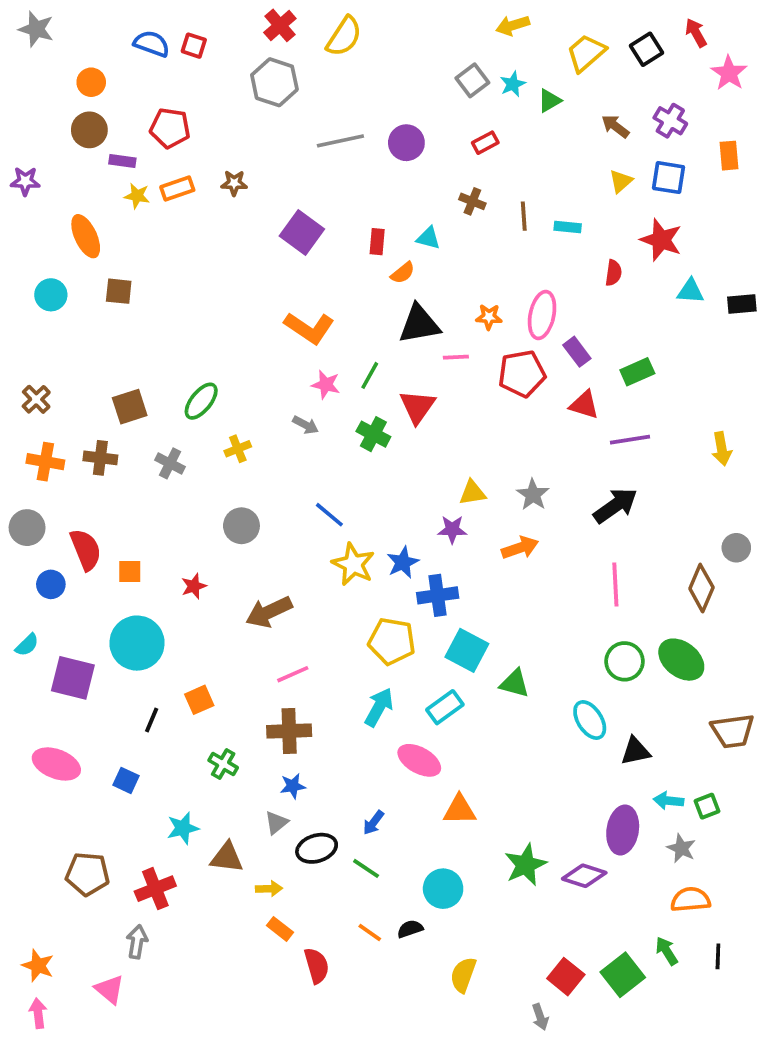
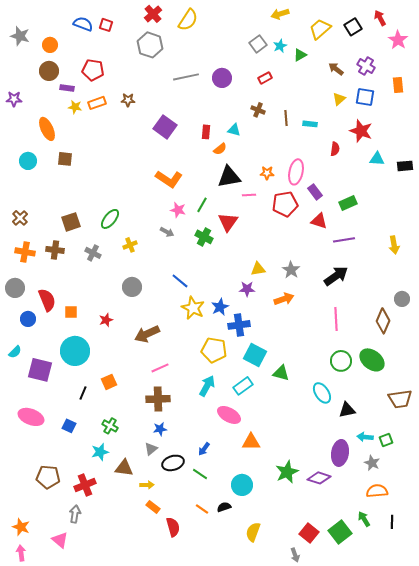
gray star: (36, 29) -> (20, 36), moved
green cross: (223, 764) -> (110, 426), moved

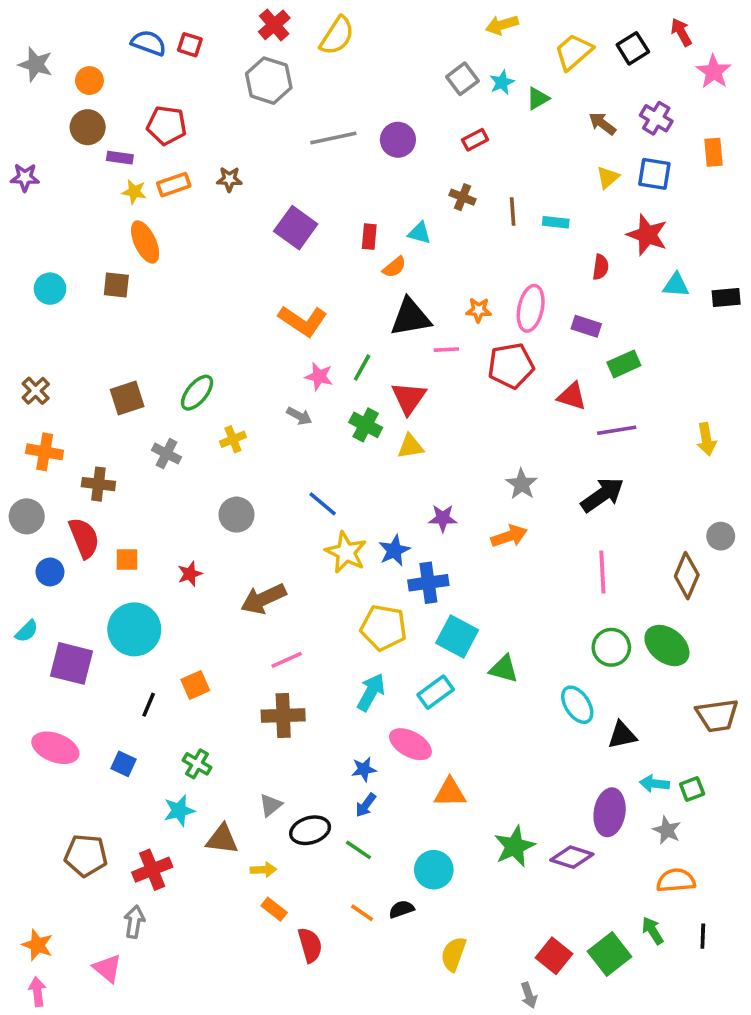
orange ellipse: (47, 129) -> (145, 242), moved
purple rectangle: (315, 192) -> (586, 326), moved, turned -35
brown cross: (55, 250) -> (98, 484), moved
yellow triangle: (258, 269) -> (410, 446), moved
blue star: (160, 429) -> (364, 769), moved

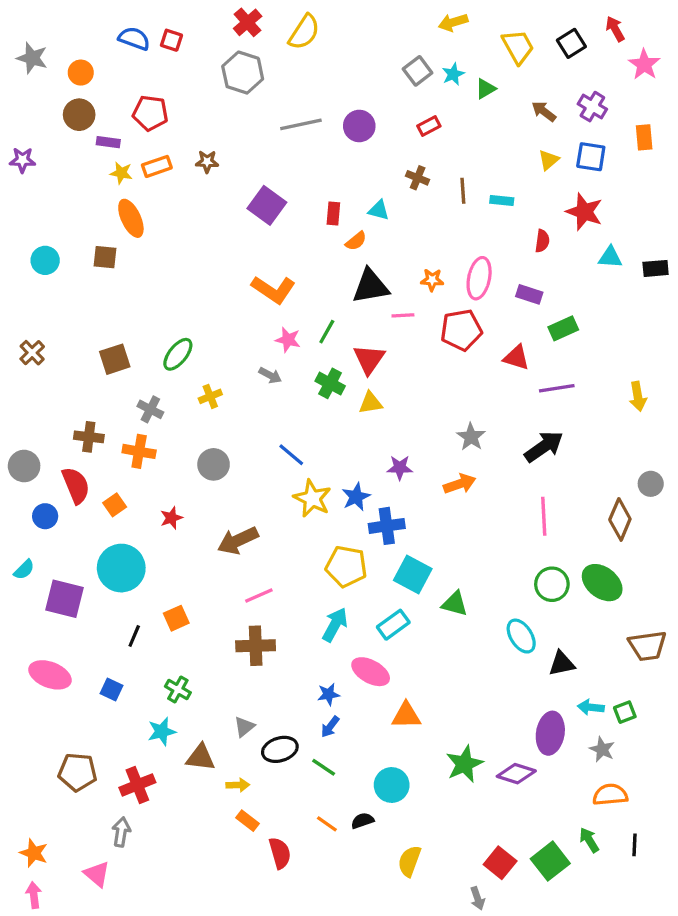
yellow trapezoid: (574, 52) -> (518, 47), turned 102
orange cross: (45, 452) -> (139, 451), moved
orange square: (127, 559) -> (115, 505), turned -35

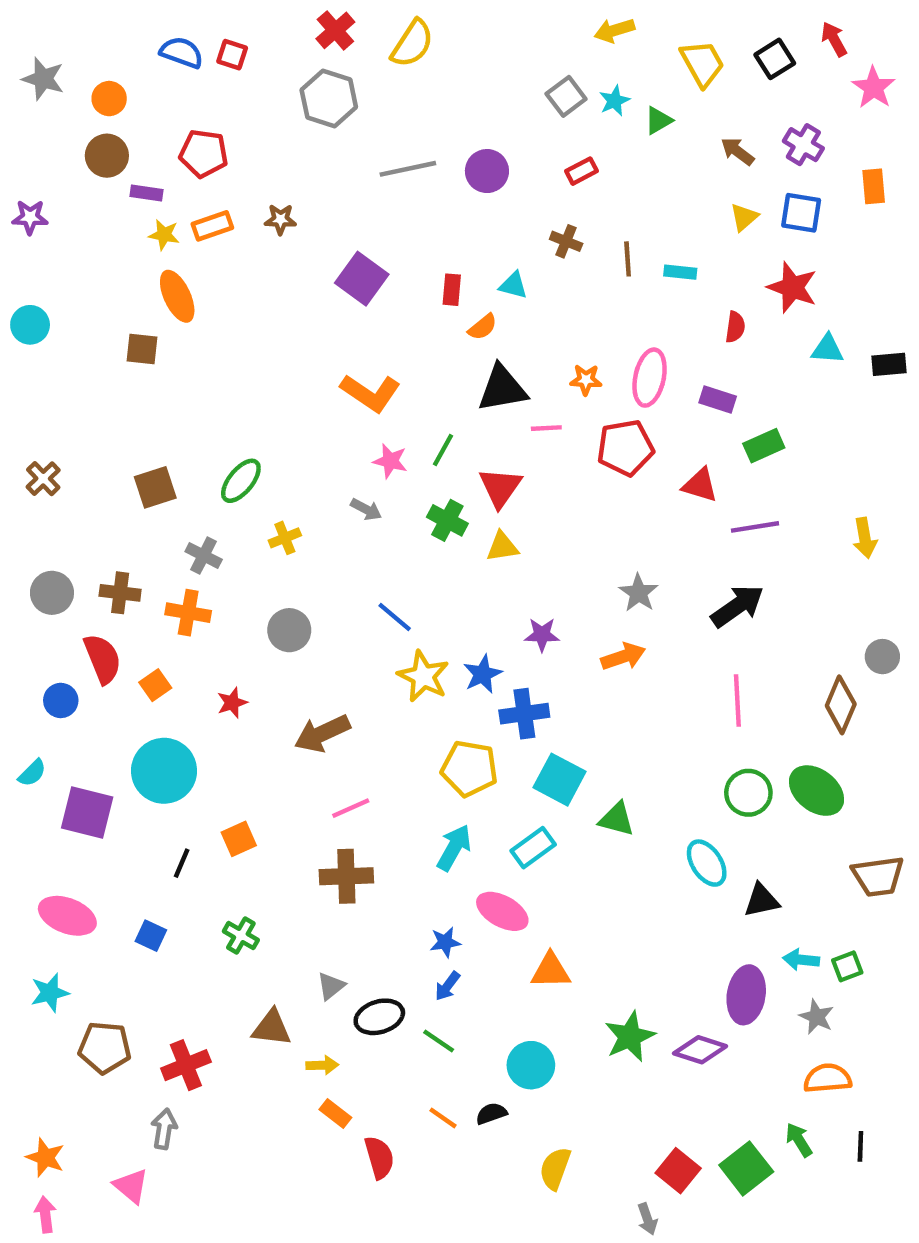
cyan circle: (45, 260) -> (30, 325), moved
gray circle: (24, 466) -> (52, 593), moved
cyan star: (162, 732) -> (50, 993), moved

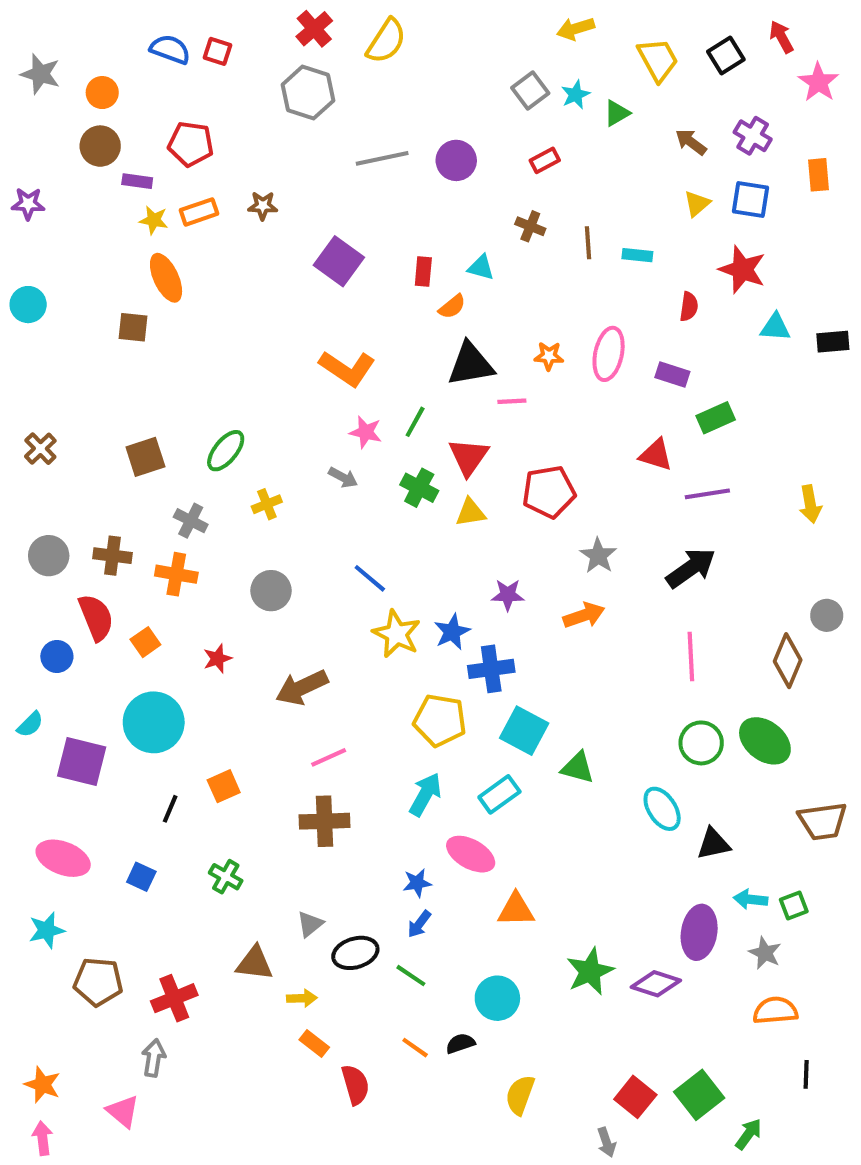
red pentagon: (625, 448) -> (549, 492), moved
green arrow: (799, 1140) -> (749, 1134), moved, turned 68

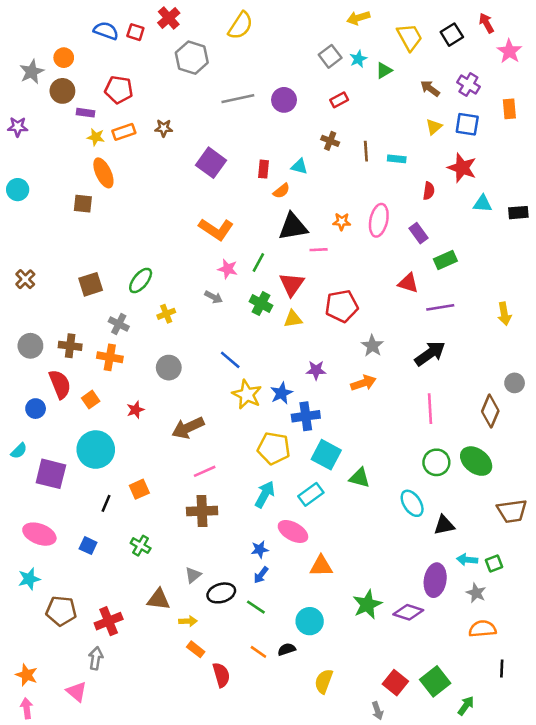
red cross: (314, 29) -> (169, 18), moved
gray star: (40, 74) -> (32, 72), moved, turned 30
purple rectangle: (672, 375) -> (418, 233), turned 36

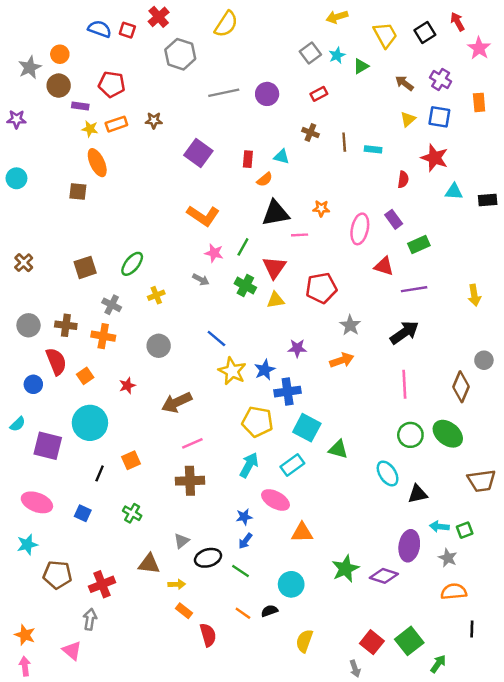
pink ellipse: (379, 220) -> (360, 229), moved

